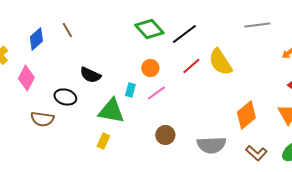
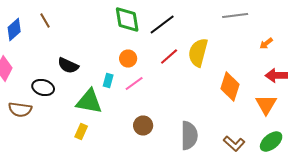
green diamond: (149, 29) -> (127, 20), turned 32
yellow semicircle: (220, 62) -> (198, 52), turned 48
orange diamond: (246, 115) -> (230, 86), moved, turned -32
gray semicircle: (211, 145) -> (189, 136), turned -88

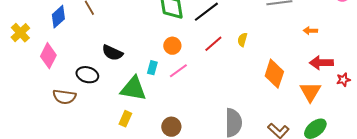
orange arrow: (266, 44) -> (310, 31), turned 40
yellow semicircle: (198, 52) -> (242, 40), size x0.5
brown circle: (143, 126) -> (171, 127), moved

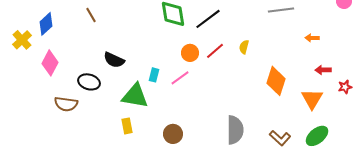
blue diamond: (58, 17) -> (46, 24), moved
orange circle: (172, 46) -> (190, 53), moved
red arrow: (321, 63) -> (323, 70), size x0.7
yellow rectangle: (125, 119) -> (127, 126), turned -35

